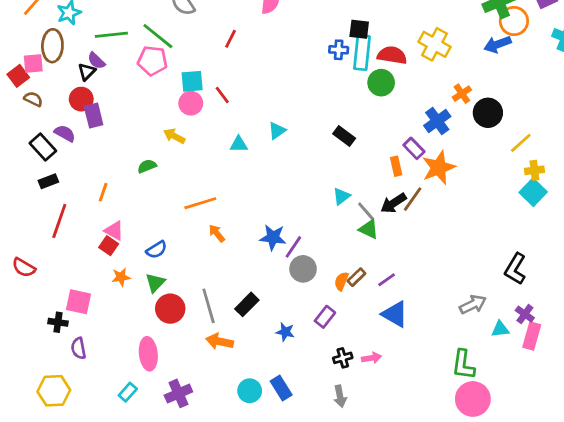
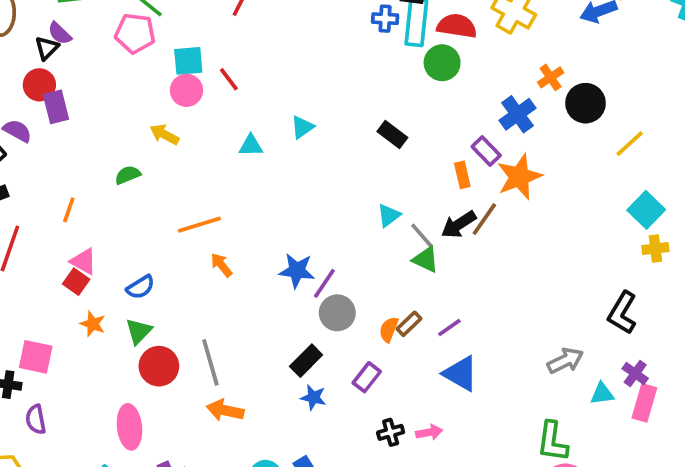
yellow cross: (534, 170) -> (655, 248), moved
orange star: (121, 277) -> (93, 324), turned 30
black rectangle: (247, 304) -> (306, 361), moved

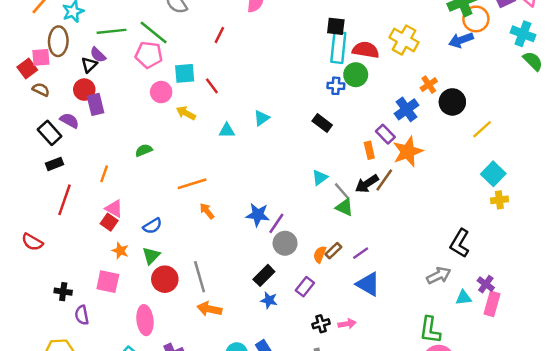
blue cross: (385, 19) -> (336, 86), moved
pink circle: (186, 90) -> (161, 92), moved
yellow arrow: (164, 134) -> (186, 113), moved
black L-shape: (622, 313) -> (460, 243), moved
pink square: (36, 357) -> (108, 282), moved

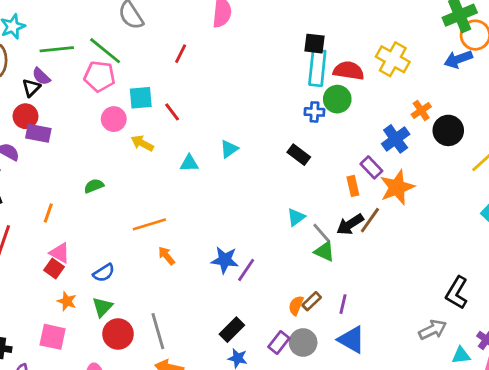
purple rectangle: (95, 104) -> (38, 133), turned -65
gray circle: (285, 243) -> (303, 343), moved
purple line: (361, 253) -> (343, 304), turned -42

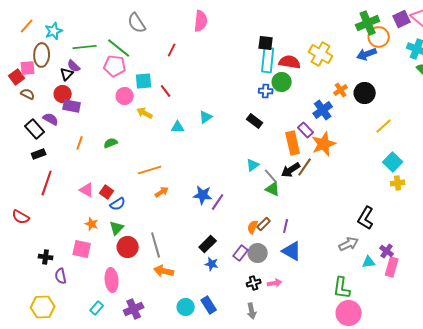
black circle: (448, 130) -> (365, 93), moved
orange rectangle: (353, 186) -> (293, 143), size x1.6
orange line: (48, 213) -> (80, 143), moved
orange arrow: (166, 256) -> (162, 192), turned 96
red square: (54, 268) -> (107, 192), moved

